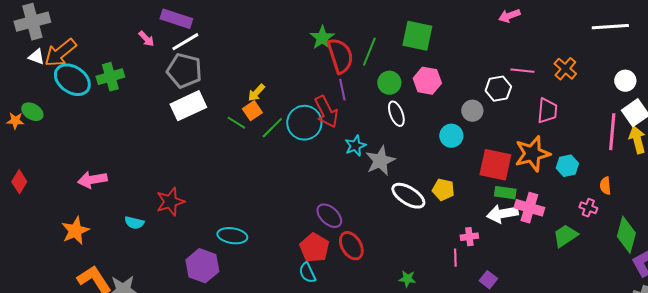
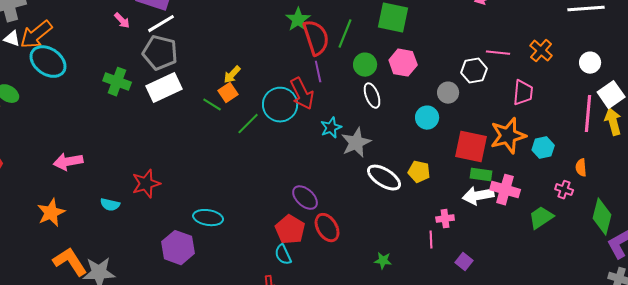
green cross: (110, 77) -> (117, 82), moved, turned 36
white circle: (625, 81) -> (590, 63), moved
green line: (272, 128) -> (248, 124), moved

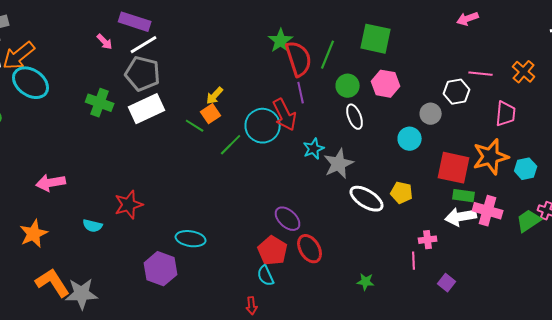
green trapezoid: (541, 218) -> (529, 221), moved

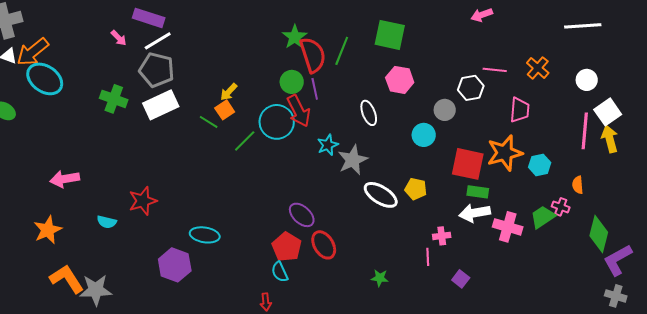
green circle: (348, 86) -> (292, 82), moved
pink cross: (488, 211) -> (508, 227), moved

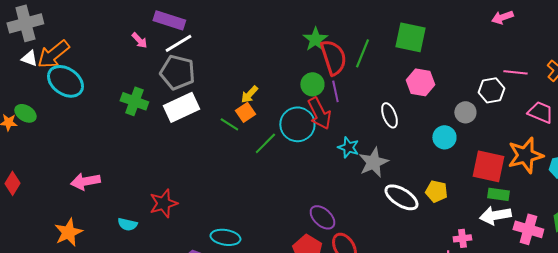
pink trapezoid: (520, 110) -> (540, 112), turned -72
cyan star: (328, 145) -> (348, 147), turned -30

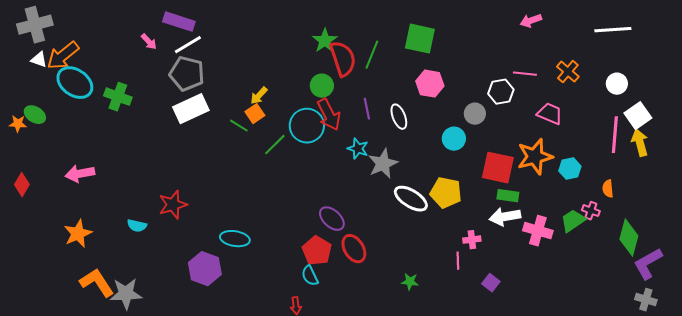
pink arrow: (502, 17) -> (531, 21), moved
purple line: (335, 91) -> (367, 109), moved
green cross: (134, 101) -> (118, 97), moved
pink arrow: (85, 181) -> (80, 174), moved
yellow pentagon: (436, 191) -> (446, 193), size x1.4

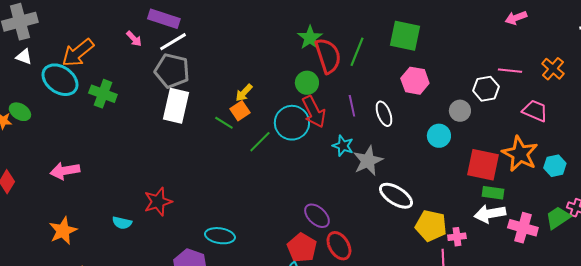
orange arrow: (63, 56) -> (78, 53), moved
white rectangle: (191, 109) -> (176, 106), turned -52
orange star: (535, 157) -> (520, 154), turned -30
yellow pentagon: (446, 193) -> (431, 226), moved

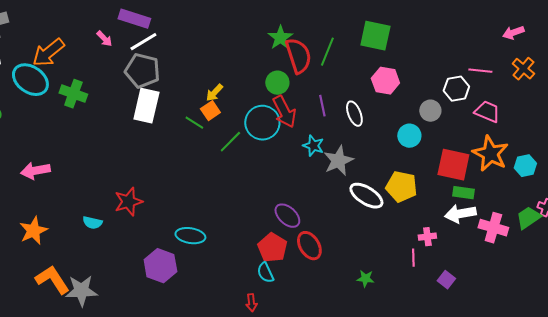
pink arrow: (516, 18) -> (513, 33), moved
pink trapezoid: (535, 111) -> (487, 112), moved
yellow pentagon: (431, 226) -> (401, 187), moved

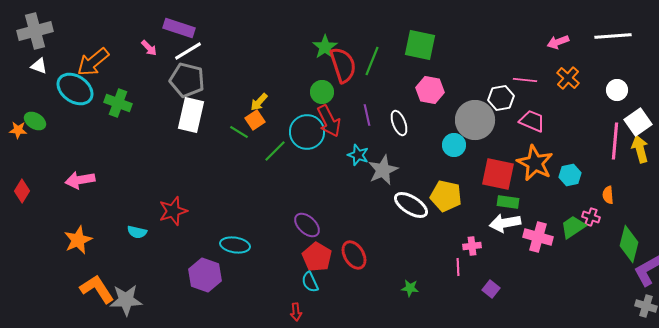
gray circle: (430, 111) -> (475, 120), size x1.8
purple ellipse: (287, 216) -> (307, 225), moved

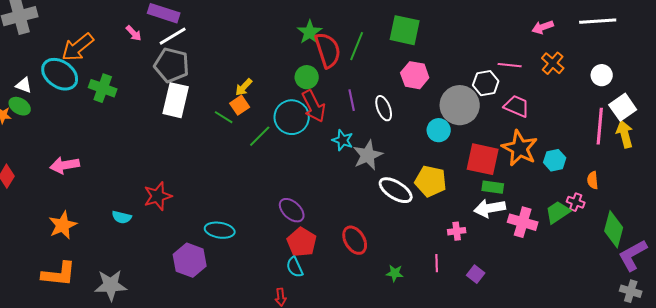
white triangle: (39, 66) -> (24, 85), moved
red ellipse: (354, 255) -> (355, 240), moved
pink line: (458, 267) -> (437, 263), moved
orange L-shape: (97, 289) -> (59, 274), moved, turned 129

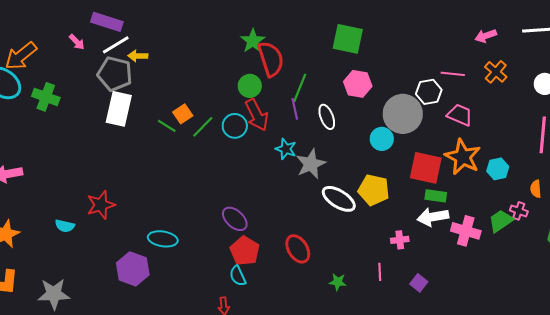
green line: (357, 46) -> (300, 88), moved
yellow arrow: (244, 87) -> (138, 56), moved, turned 48
cyan circle: (292, 117) -> (235, 126), size x0.7
green line: (260, 136) -> (203, 127), moved

